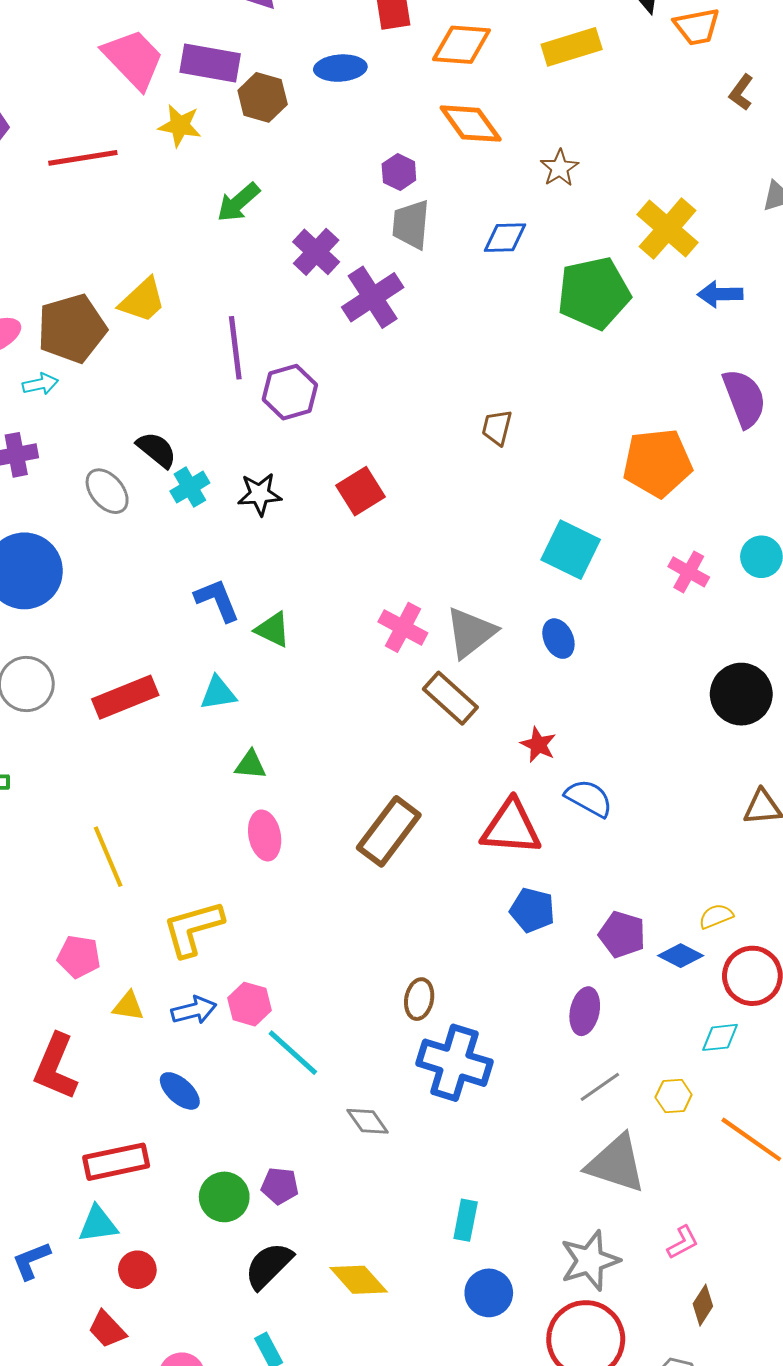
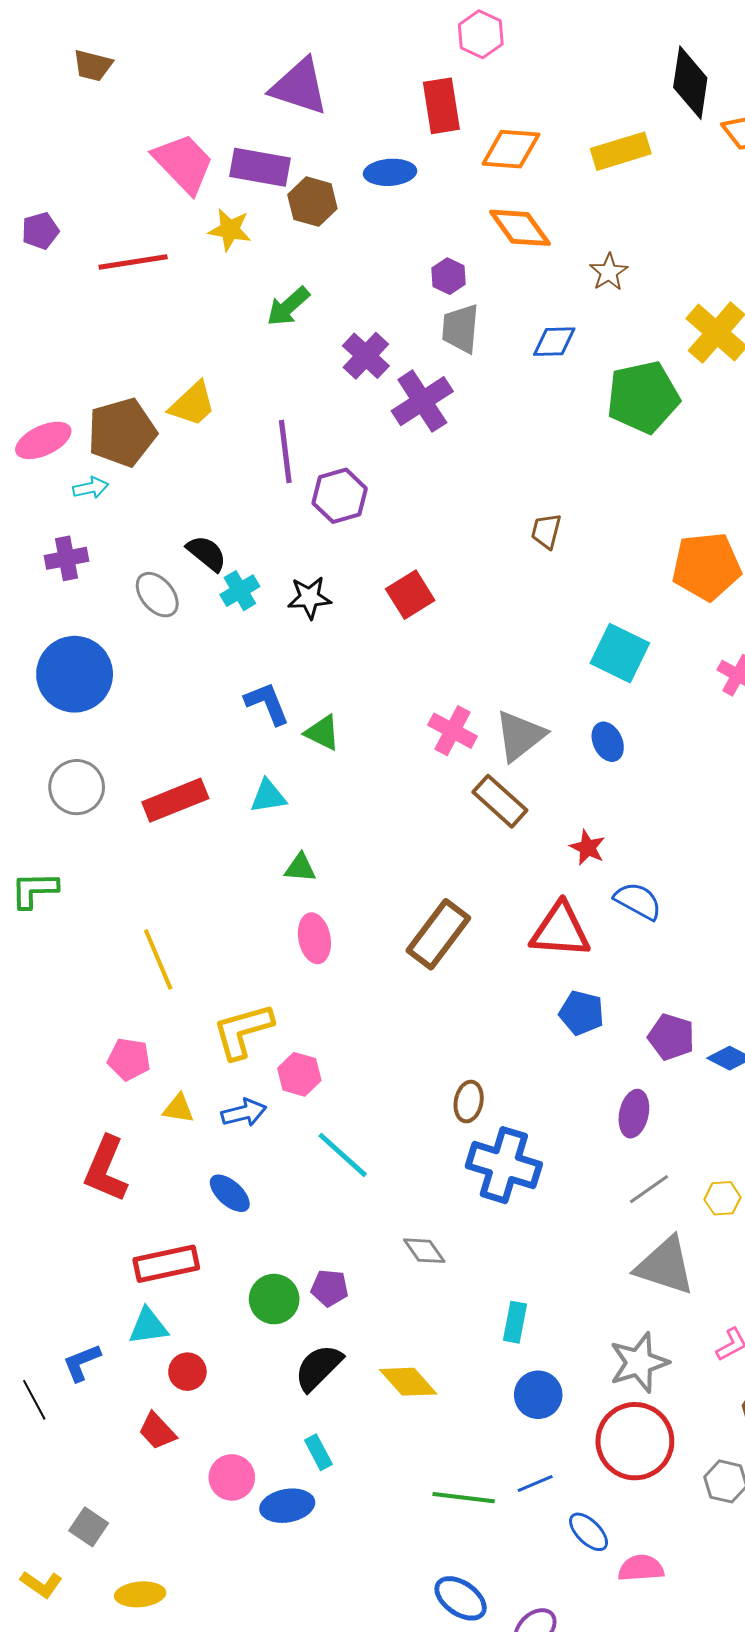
pink hexagon: (249, 1004) -> (299, 1074), moved
gray diamond: (368, 1121) -> (424, 1251), moved

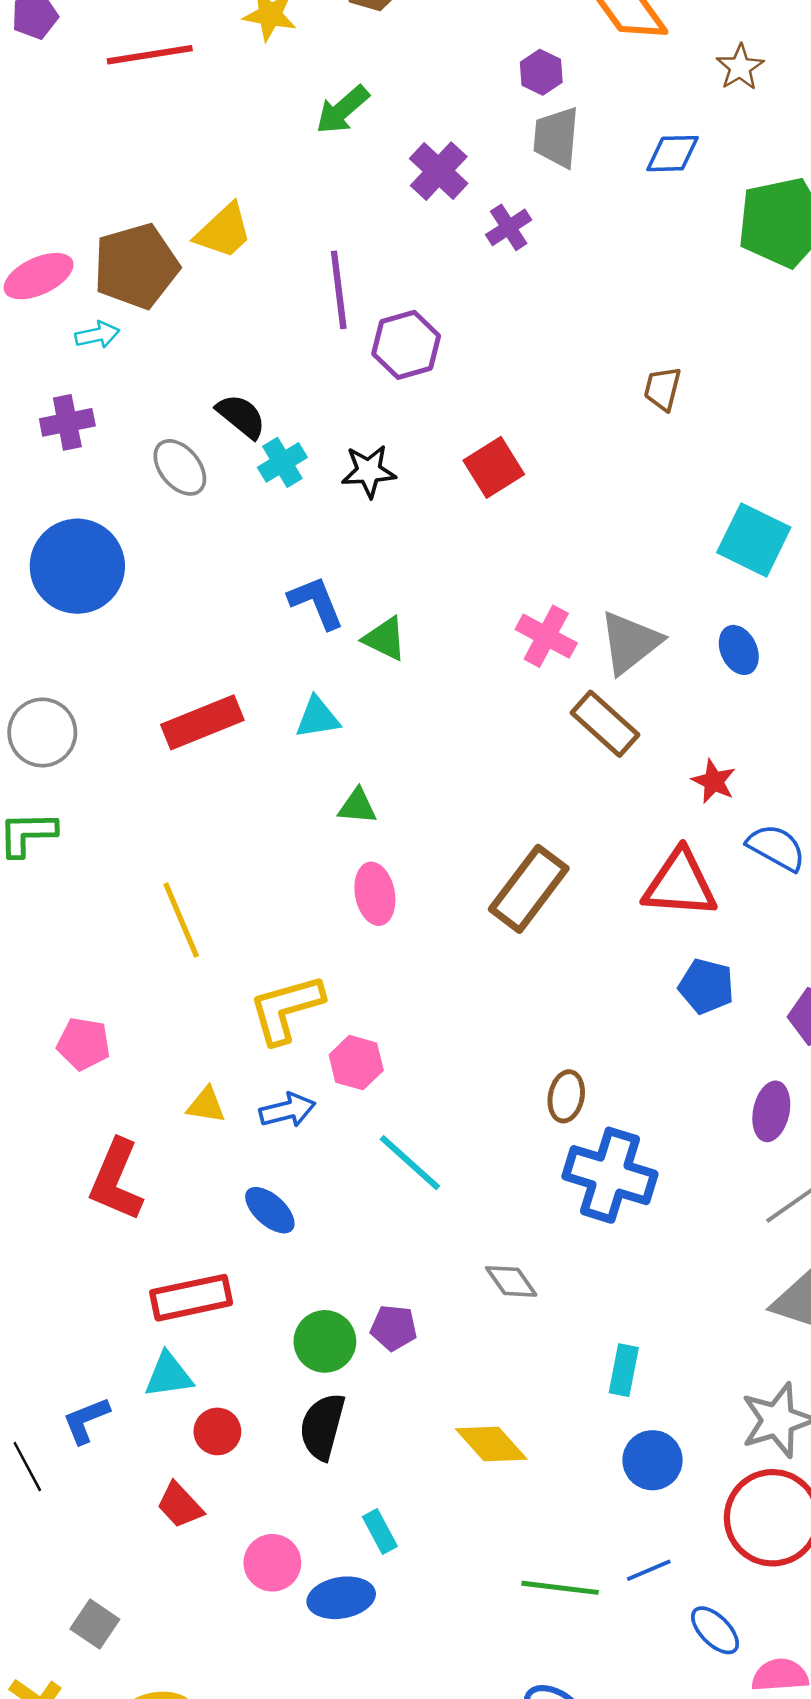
purple cross: (422, 401) -> (509, 227), size x0.6
gray circle: (77, 787) -> (42, 732), moved
pink pentagon: (129, 1059) -> (84, 1044), moved
black semicircle: (318, 1368) -> (322, 1426), moved, turned -30

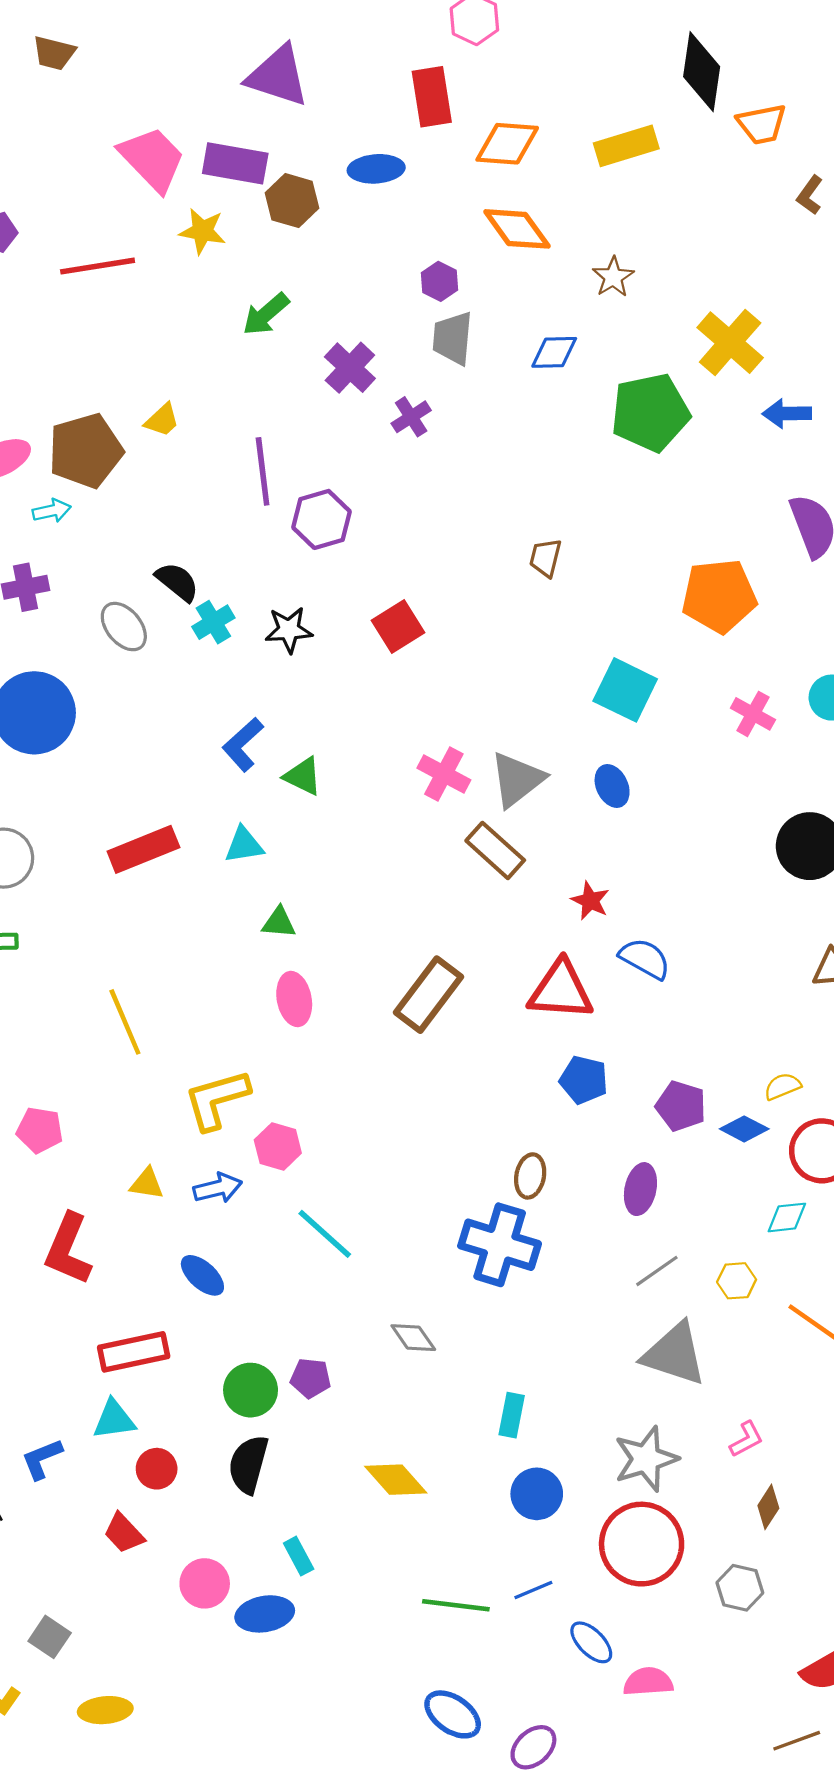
yellow trapezoid: (224, 231) -> (162, 420), size x0.7
blue L-shape: (316, 602) -> (243, 745), turned -110
brown ellipse: (566, 1096) -> (530, 1176), moved

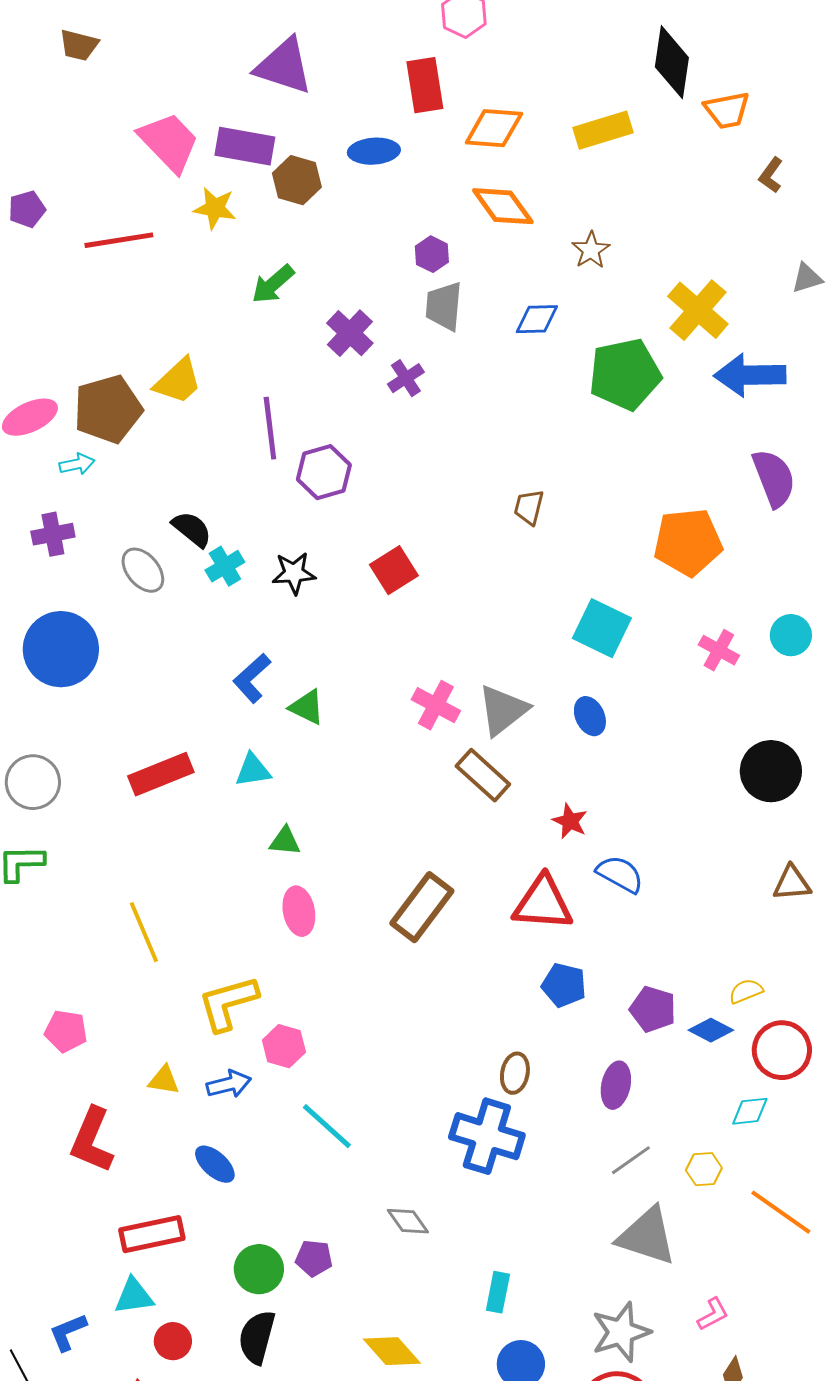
blue arrow: (787, 414) -> (750, 375), size x1.6
yellow trapezoid: (162, 420) -> (178, 381), size x1.5

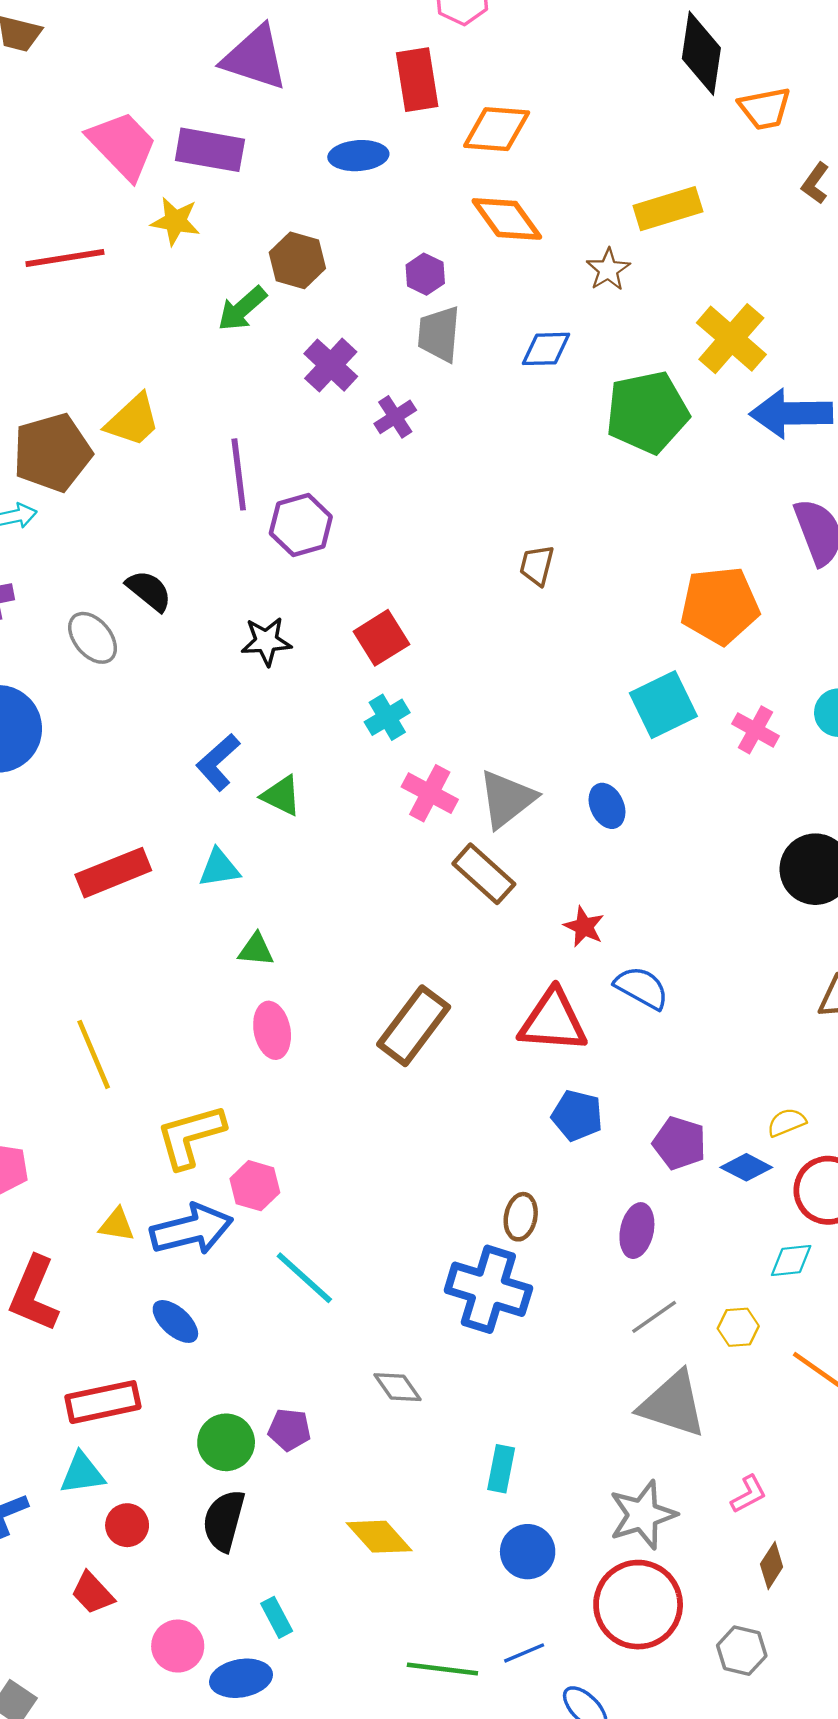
yellow rectangle: (603, 130) -> (668, 209), moved
brown hexagon: (297, 180) -> (297, 260), moved
cyan cross: (225, 566) -> (387, 717), moved
cyan square: (602, 628) -> (663, 705), moved, turned 38
blue arrow: (229, 1084) -> (192, 1229), size x1.6

